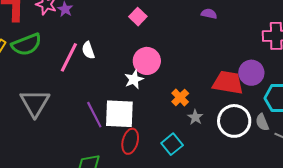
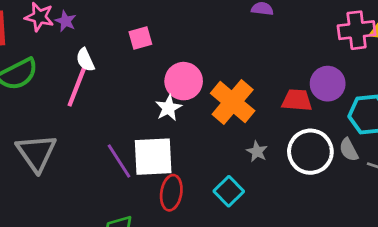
pink square: (138, 17) -> (140, 38), moved, turned 36
white semicircle: (88, 50) -> (85, 60), moved
red trapezoid: (228, 83) -> (297, 100), size x0.7
orange cross: (180, 98) -> (233, 102), moved, size x1.8

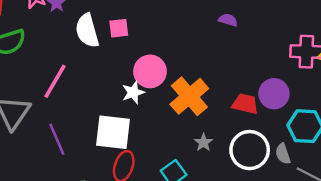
white semicircle: (85, 60) -> (87, 31), moved, size x1.6
pink line: (77, 86) -> (55, 81), moved
purple line: (119, 161) -> (57, 139), moved

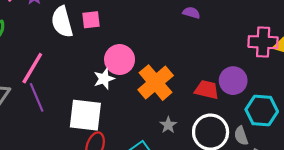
purple line: (57, 139) -> (37, 97), moved

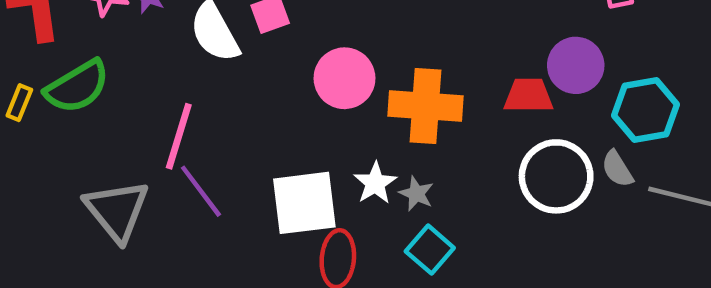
white star: (104, 79) -> (375, 183), moved
orange cross: (156, 83) -> (426, 106), turned -32
gray star: (168, 125) -> (416, 194), moved

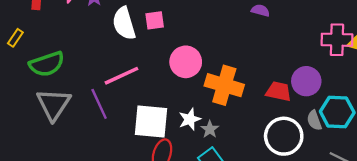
green semicircle: (77, 87) -> (47, 64), moved
pink line: (179, 136) -> (121, 76), moved, turned 36
gray semicircle: (617, 169) -> (314, 120), moved

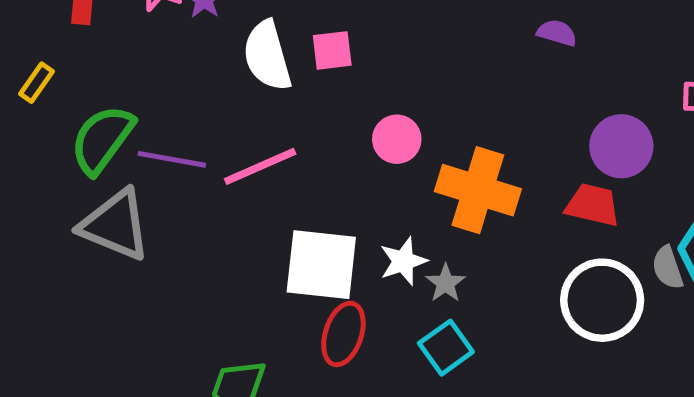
pink circle: (186, 62) -> (397, 139), size x0.7
green semicircle: (47, 64) -> (102, 139), turned 144
purple circle: (306, 81) -> (621, 146), moved
gray triangle: (54, 104) -> (115, 225), turned -42
purple line: (99, 104) -> (172, 159), moved, turned -56

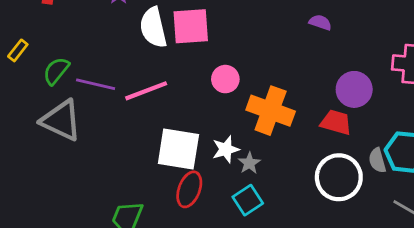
pink square: (332, 50) -> (191, 26), size x1.6
yellow rectangle: (37, 83) -> (18, 50), moved
green semicircle: (102, 139) -> (56, 71), size x0.7

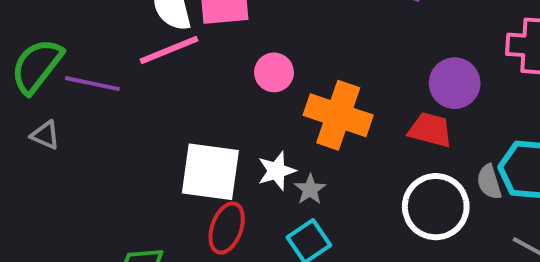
green semicircle: (56, 71) -> (37, 66), size x1.4
pink line: (146, 91) -> (169, 50), moved
gray triangle: (61, 120) -> (45, 135), size x0.5

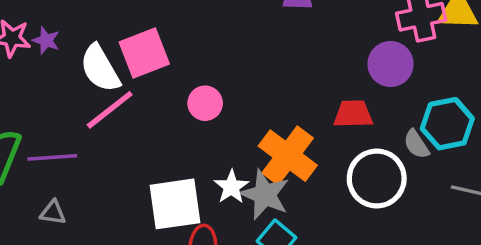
purple circle: (455, 83) -> (391, 64), moved
orange cross: (338, 115) -> (288, 156), moved, turned 34
gray triangle: (45, 135) -> (53, 213), moved
gray star: (310, 189) -> (265, 195), size x1.8

